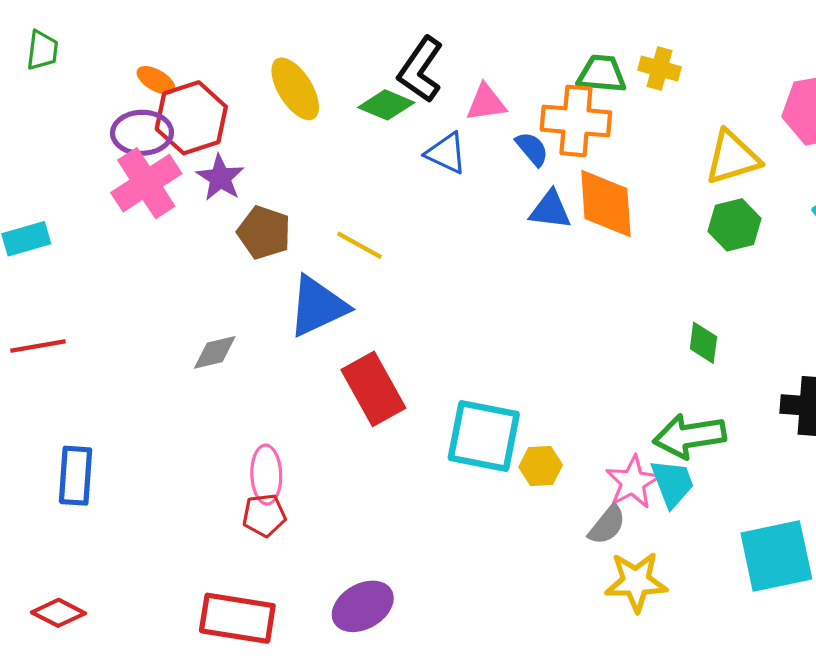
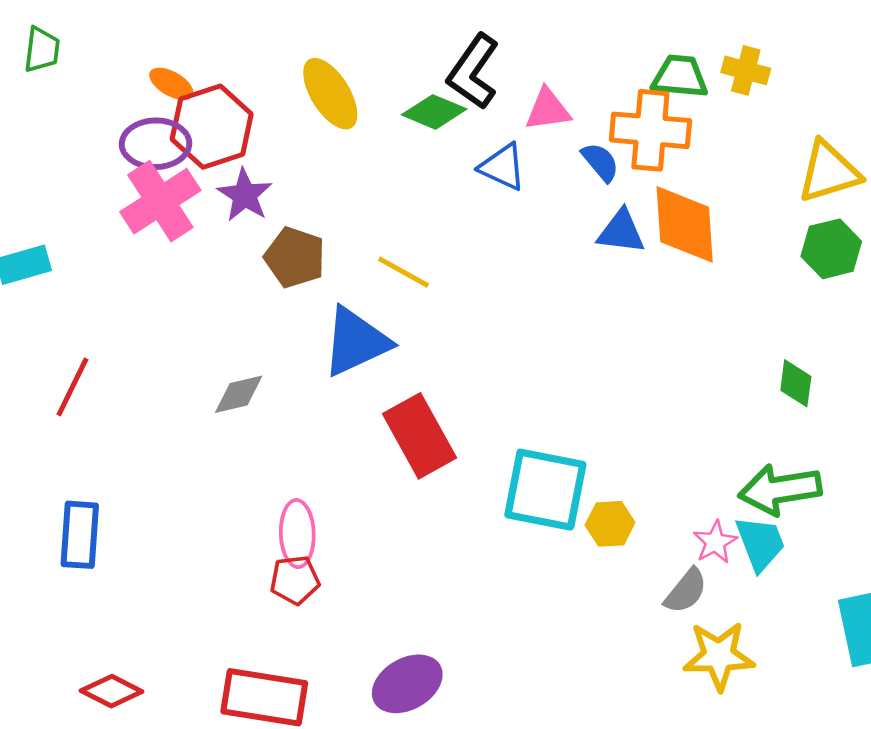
red line: (38, 346) -> (72, 387), moved, turned -54
pink star: (633, 482) -> (715, 542), size x0.7
red diamond: (58, 613) -> (112, 691), moved

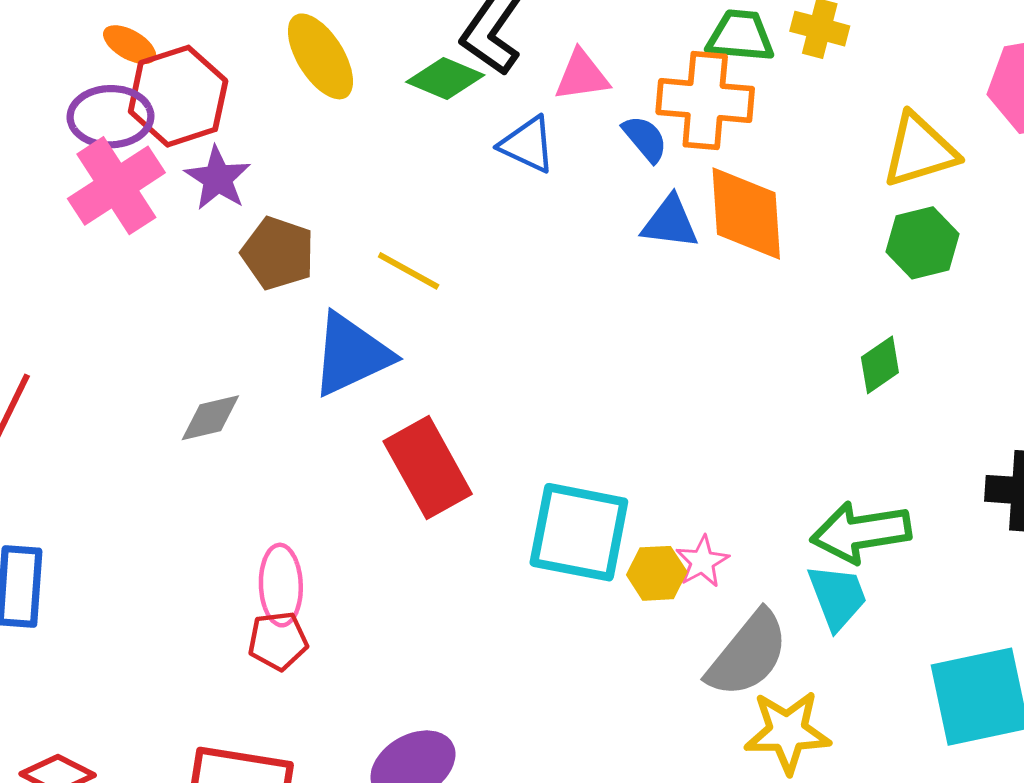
green diamond: (796, 383) -> (880, 365), moved, turned 48
pink star: (715, 542) -> (702, 562), moved
gray semicircle: (686, 591) -> (748, 654), size x1.6

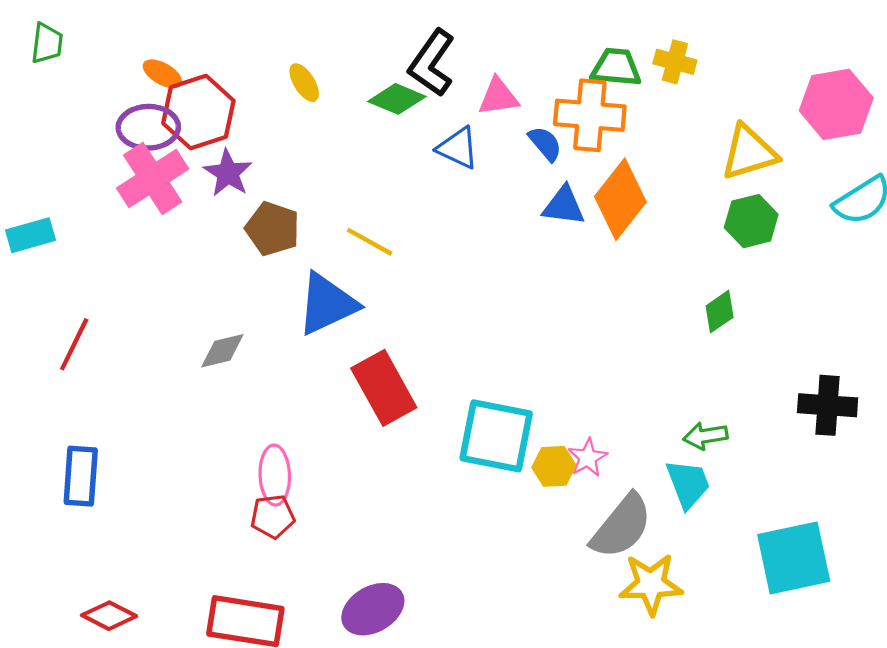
yellow ellipse: (320, 56) -> (304, 83), size x0.6
orange diamond: (746, 214) -> (620, 199), turned 42
green arrow: (861, 532) -> (705, 436), size x0.6

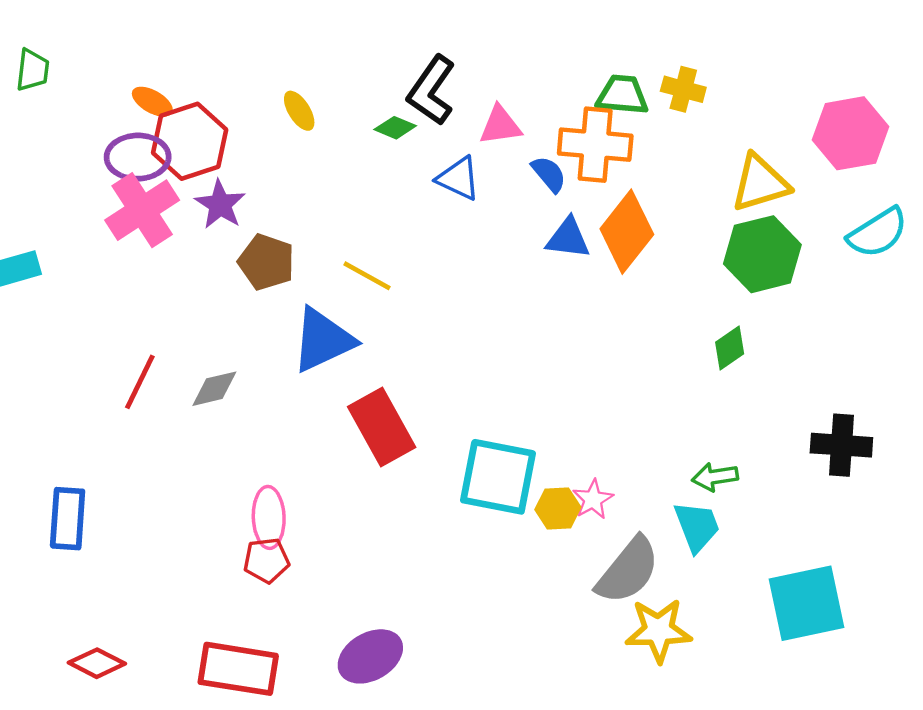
green diamond: (397, 99) -> (395, 128), size x0.7
green hexagon: (751, 221) -> (762, 254), size x1.4
red line: (74, 344) -> (140, 382), moved

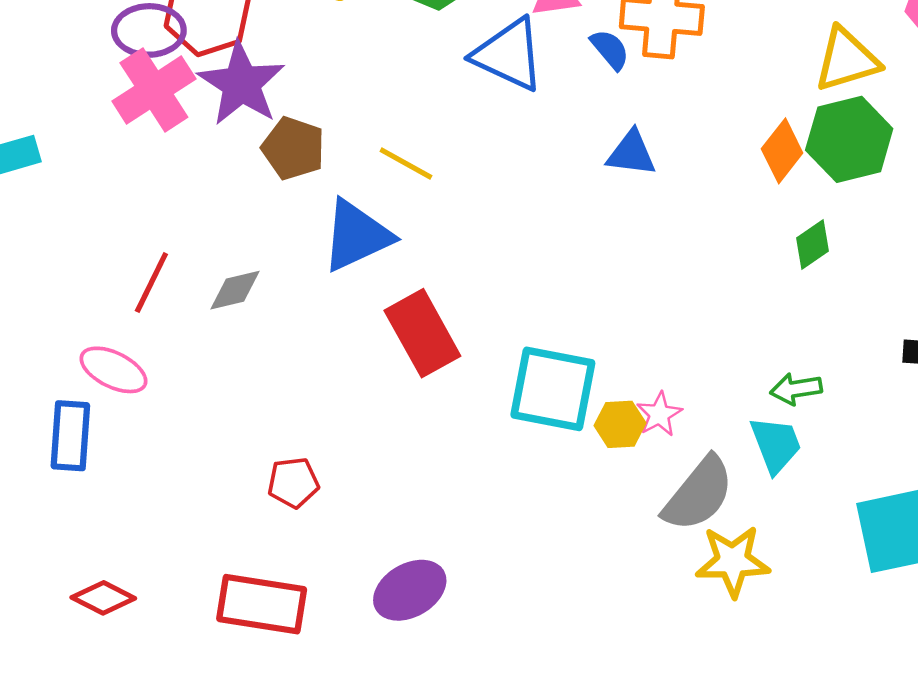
blue triangle: (458, 179) -> (509, 55), size x1.5
purple star: (220, 204) -> (241, 84), size x1.5
orange diamond: (627, 232) -> (782, 151), moved, size x0.7
blue triangle: (568, 238) -> (631, 153), moved
pink ellipse: (269, 517) -> (113, 370), moved, turned -62

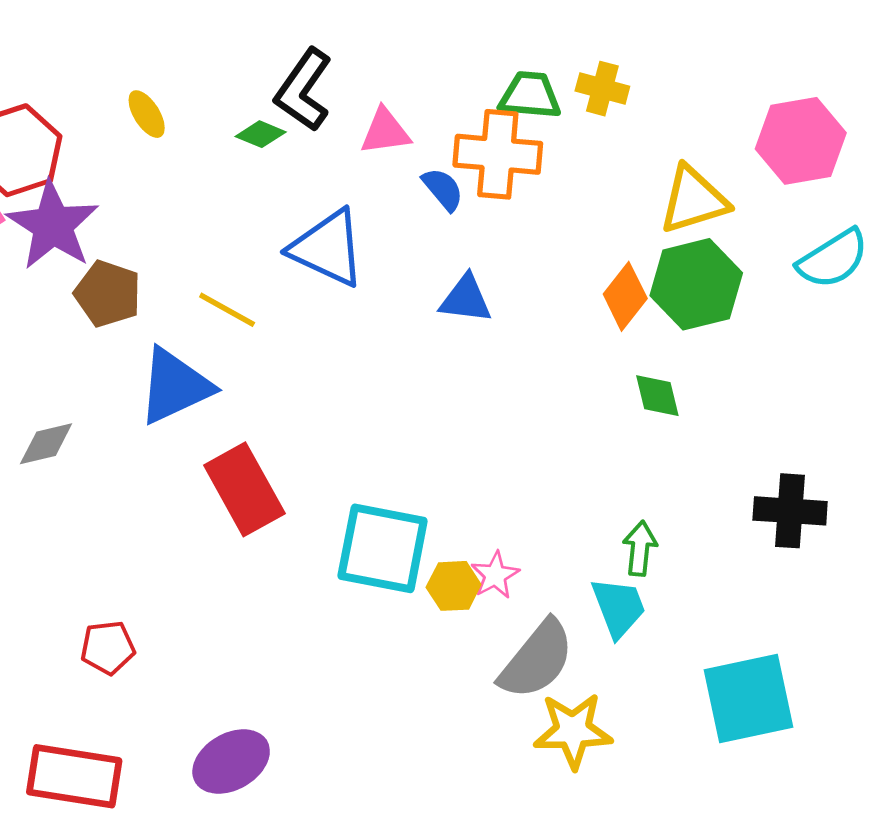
blue triangle: (509, 55) -> (328, 248), moved
green diamond: (812, 245) -> (657, 396), turned -69
green arrow: (796, 389) -> (640, 548), turned 105

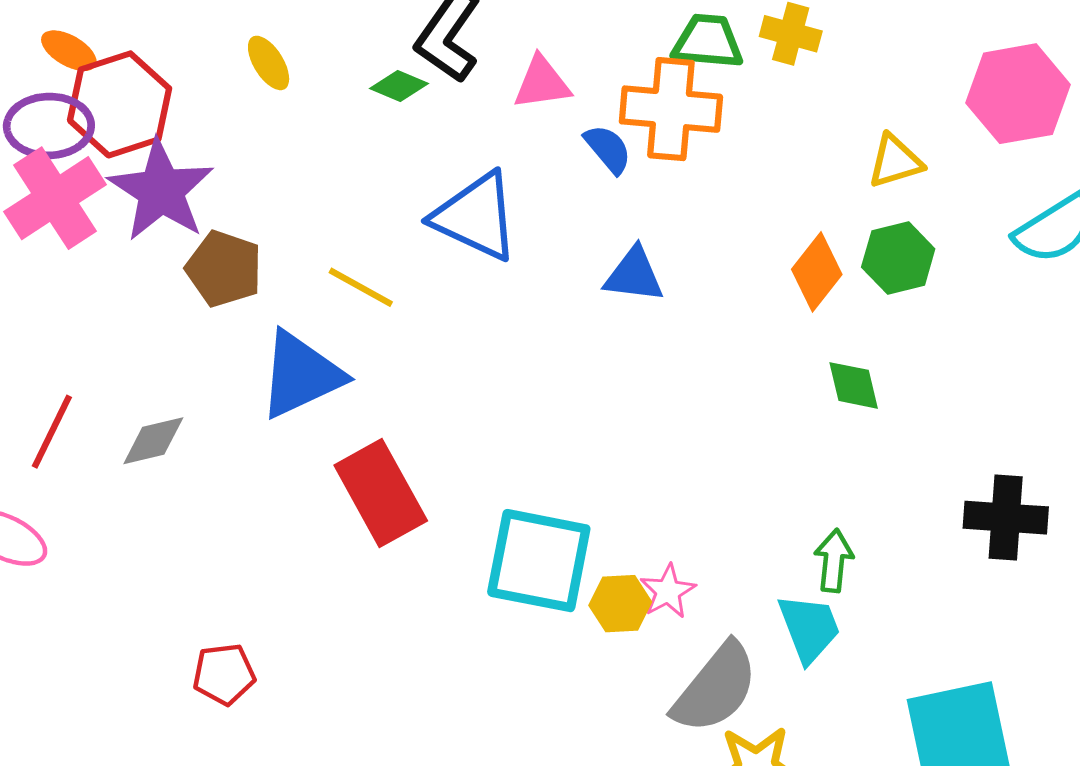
yellow triangle: (694, 200) -> (895, 161), size x0.7
green hexagon: (696, 284) -> (898, 258), size x0.7

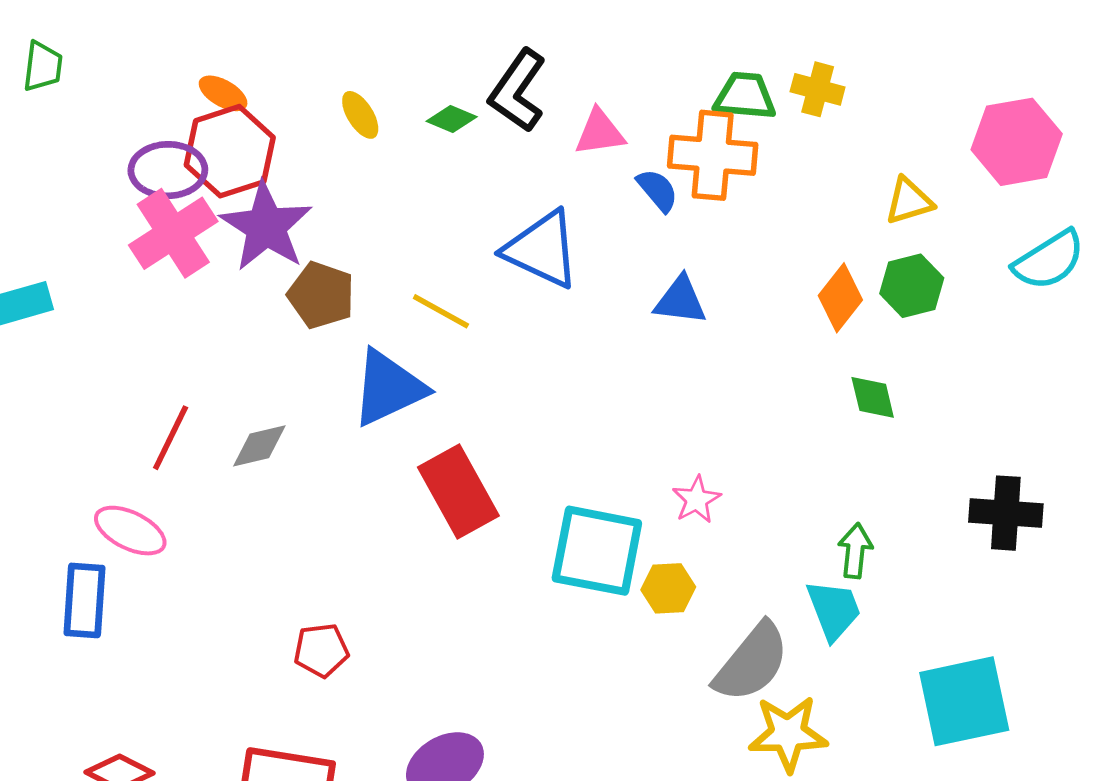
orange ellipse: (69, 51) -> (223, 93), moved
green diamond: (399, 86) -> (452, 119), moved
pink star: (668, 591) -> (697, 500), moved

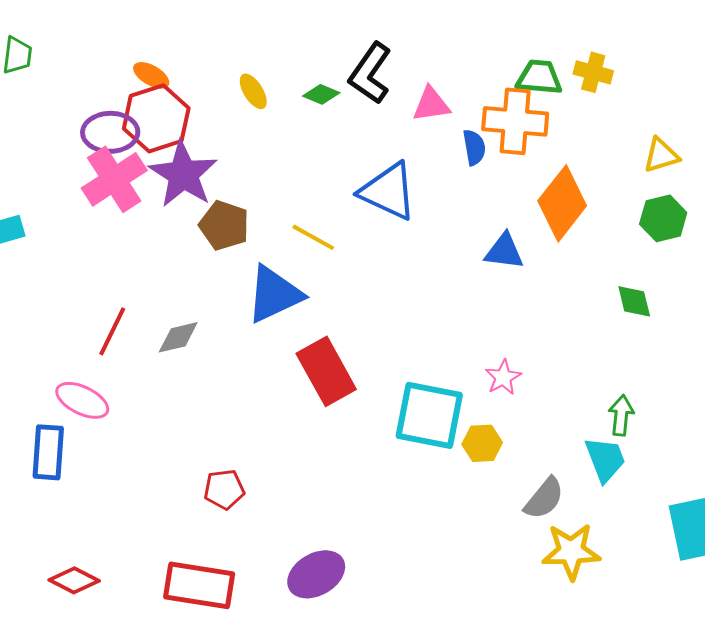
blue semicircle: (657, 190) -> (474, 147), turned 30
orange diamond: (840, 298) -> (562, 203), moved, size x1.5
blue triangle: (680, 301) -> (504, 251), moved
gray semicircle: (752, 662) -> (544, 498), size x0.7

